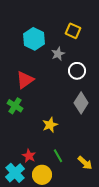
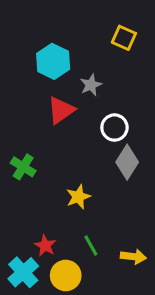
yellow square: (73, 31) -> (124, 38), moved
white circle: (77, 71) -> (114, 128), moved
red triangle: (25, 80) -> (61, 110), moved
yellow arrow: (85, 163) -> (133, 257), turned -35

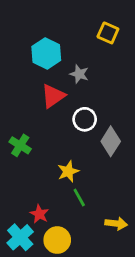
gray star: (91, 85) -> (79, 74), turned -30
white circle: (114, 128) -> (85, 119), moved
green line: (91, 246) -> (79, 198), moved

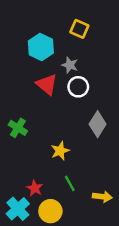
yellow square: (108, 33) -> (79, 29), moved
red triangle: (53, 96) -> (47, 84), turned -45
white circle: (85, 119) -> (78, 87), moved
green line: (79, 198) -> (70, 183), moved

